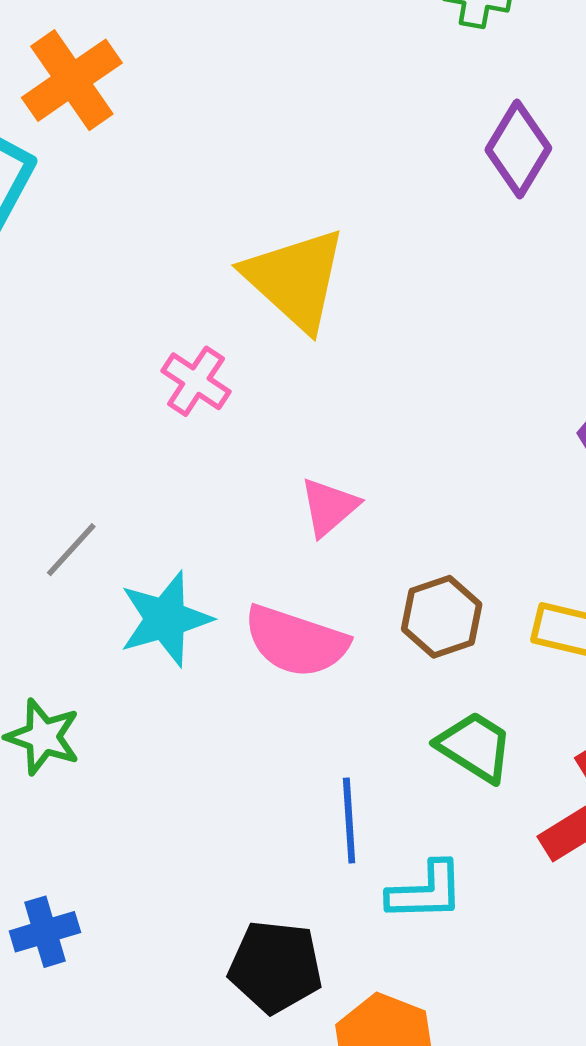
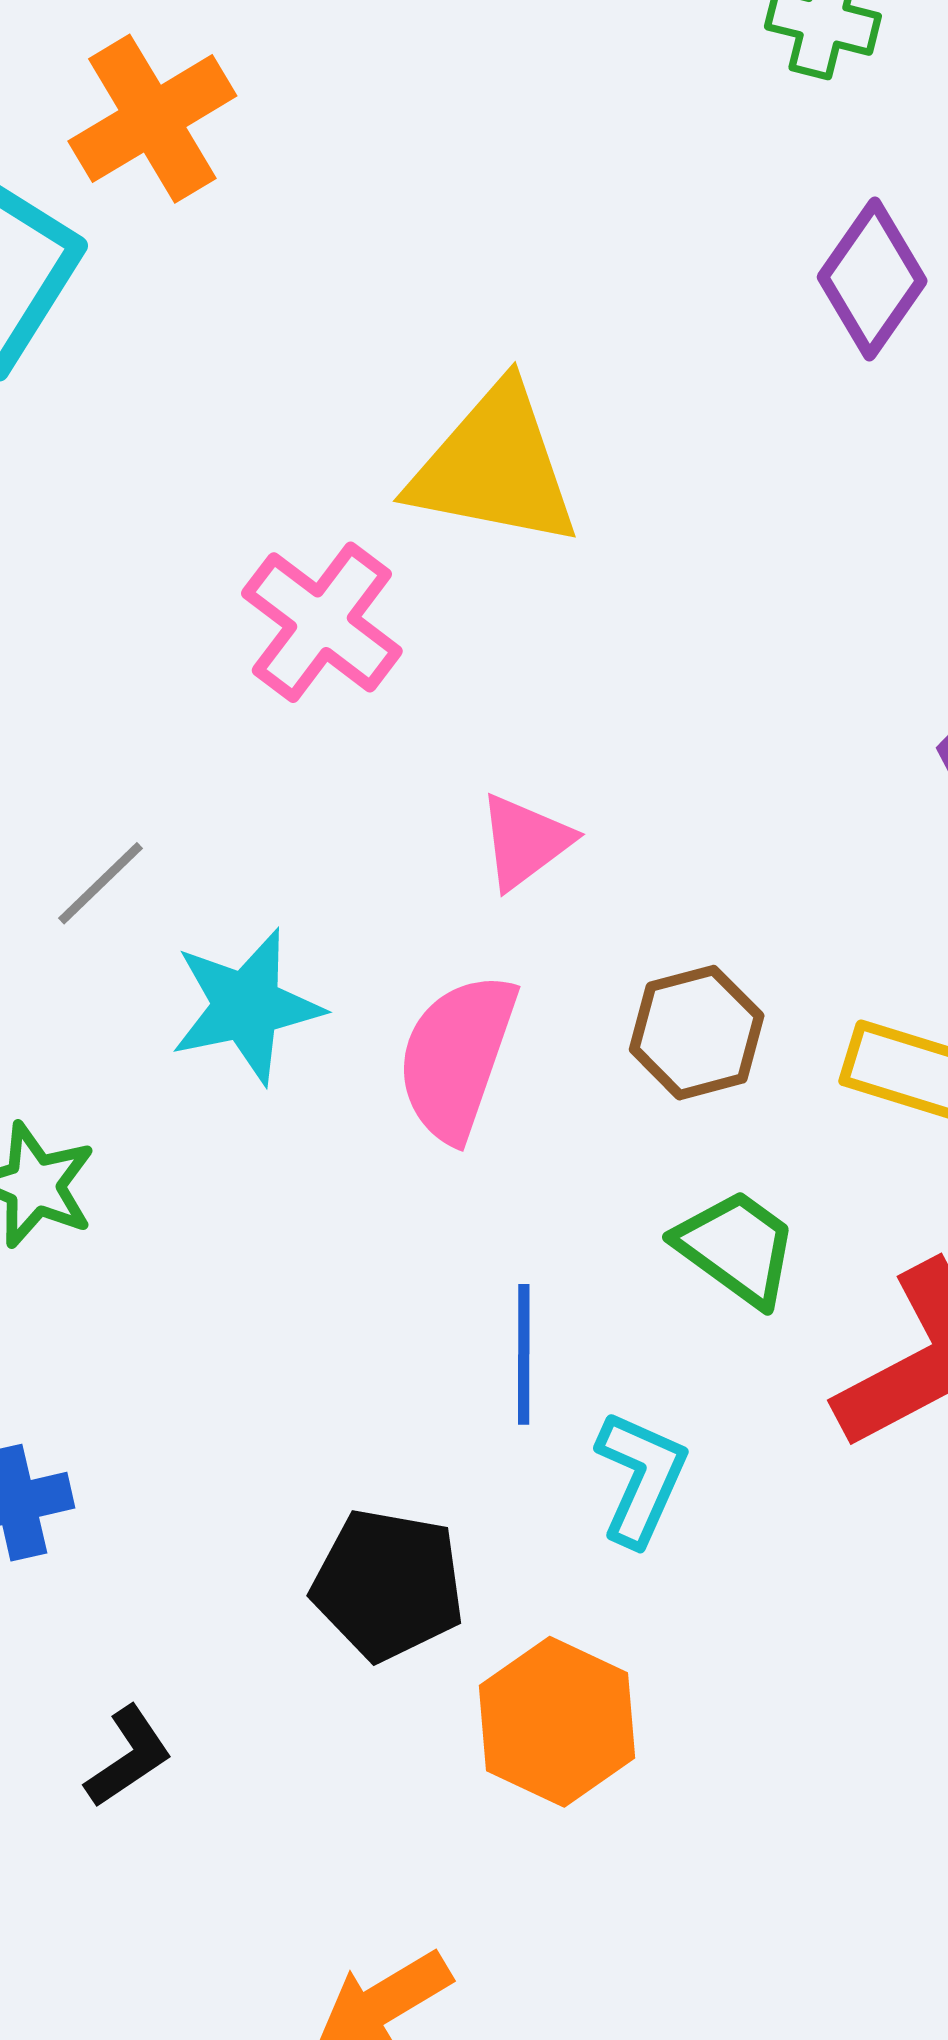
yellow triangle: (295, 279) -> (495, 467), turned -35
pink cross: (196, 381) -> (322, 622), size x1.4
pink semicircle: (296, 641) -> (457, 1057), turned 87
cyan L-shape: (426, 891) -> (641, 1478), turned -68

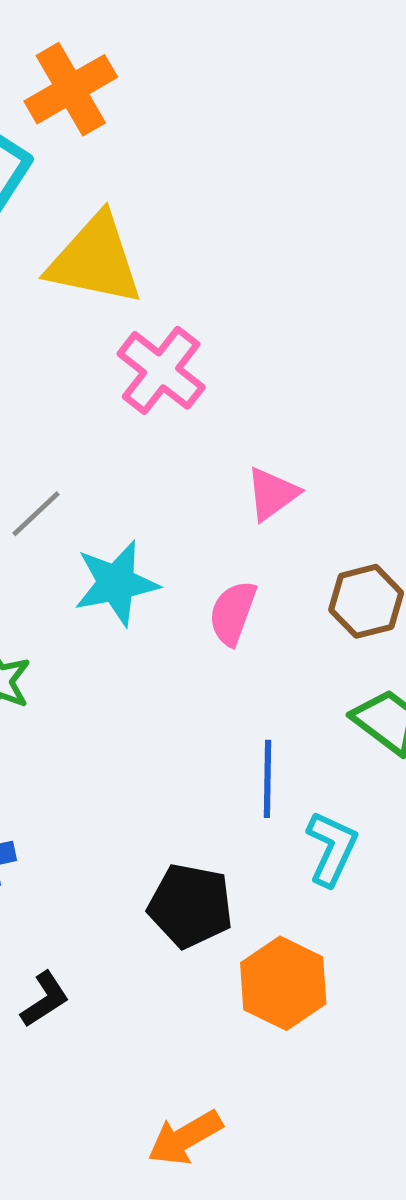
yellow triangle: (495, 467) -> (95, 260), moved
pink semicircle: (457, 1057) -> (233, 613), size x0.7

